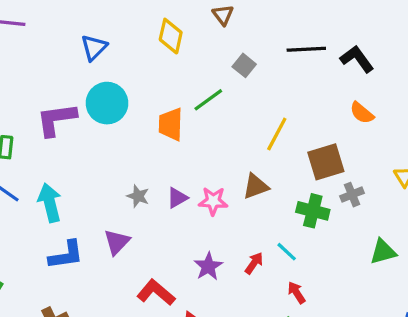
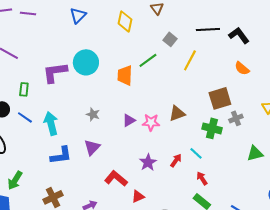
blue triangle: (94, 48) -> (78, 15), moved
yellow line: (277, 134) -> (190, 60), moved
gray star: (138, 196) -> (93, 114), moved

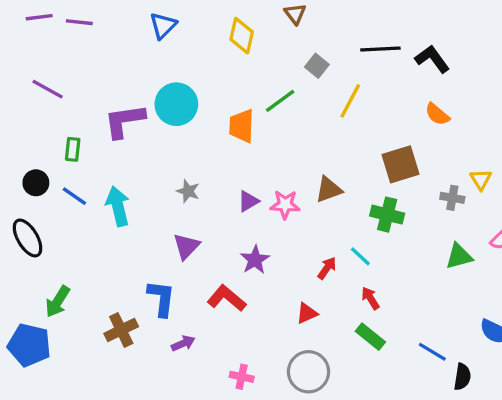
gray cross: (236, 118) -> (452, 198), moved, turned 32
blue L-shape: (61, 155) -> (161, 298), moved, turned -75
purple star: (148, 162) -> (255, 260), moved
red triangle: (138, 196) -> (307, 313), moved

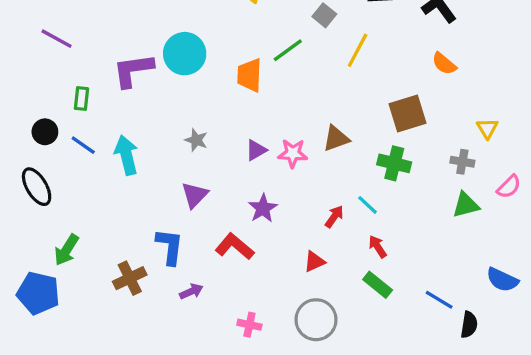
gray cross: (452, 198) -> (462, 162), moved

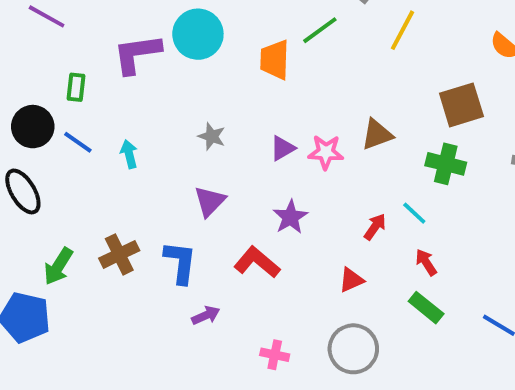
black circle: (45, 132) -> (33, 127), size x1.4
cyan arrow: (126, 155) -> (129, 154), size x0.6
brown cross: (130, 278) -> (119, 254), moved

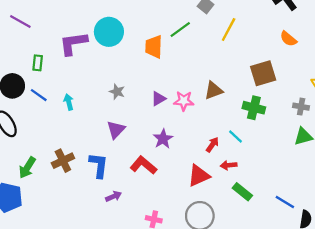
red arrow: (426, 262) -> (229, 165), moved, turned -63
red triangle: (351, 280) -> (199, 176), size x1.5

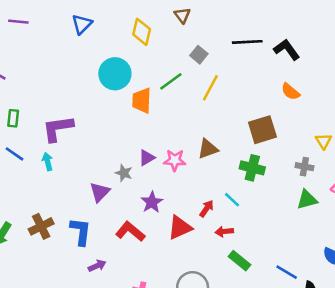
yellow line: (229, 30) -> (210, 88), moved
cyan circle: (109, 32) -> (115, 74), moved
purple L-shape: (73, 43) -> (58, 128), moved
gray star: (117, 92) -> (124, 173), moved
red triangle: (199, 176) -> (180, 228), moved

